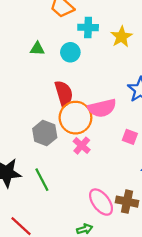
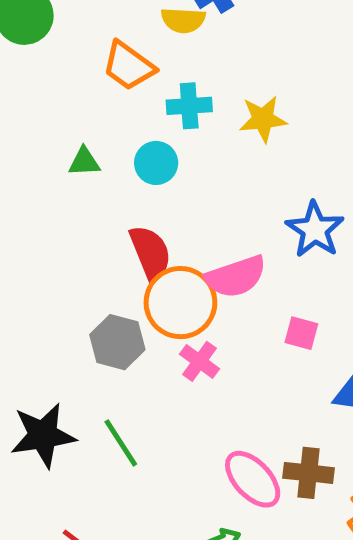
yellow star: (121, 37) -> (263, 119), turned 30

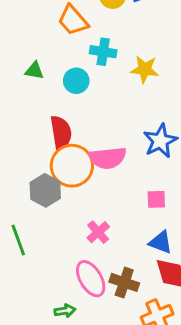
pink square: (301, 333) -> (156, 199), moved, turned -30
gray hexagon: (117, 342) -> (45, 190), moved
pink cross: (200, 361) -> (98, 232), moved

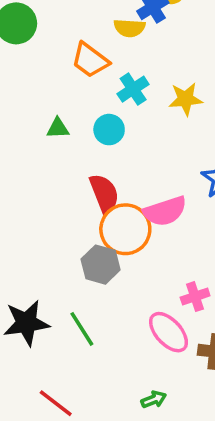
cyan cross: (103, 52) -> (133, 89), turned -30
pink cross: (98, 232) -> (195, 297), moved, turned 35
pink ellipse: (91, 279) -> (169, 332), moved

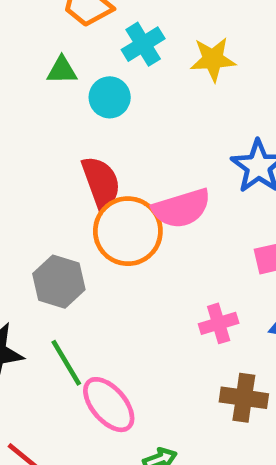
green triangle: (58, 128) -> (62, 70), moved
gray hexagon: (101, 265) -> (59, 282), moved
pink ellipse: (169, 332) -> (109, 405), moved

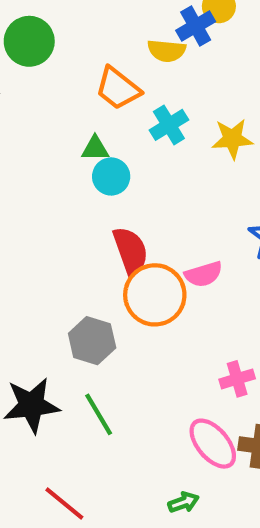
cyan circle: (110, 97) -> (111, 176), moved
pink semicircle: (181, 208) -> (204, 274), size x0.7
pink ellipse: (109, 405) -> (213, 444), moved

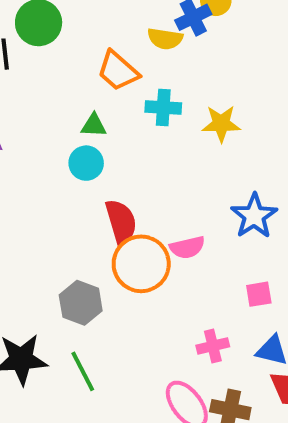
cyan cross: (169, 125) -> (163, 107), turned 32
cyan circle: (111, 176) -> (86, 163), moved

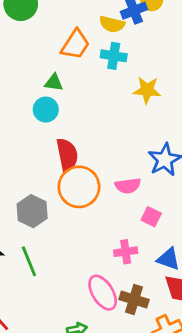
orange trapezoid: (118, 71) -> (75, 44), turned -104
cyan cross: (163, 107) -> (114, 56), moved
pink semicircle: (187, 247) -> (128, 186), moved
pink square: (259, 294) -> (151, 217), moved, turned 30

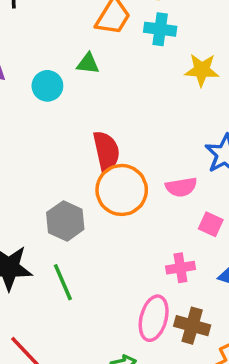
cyan circle: (46, 110) -> (47, 86), moved
pink ellipse: (103, 293) -> (154, 318), turned 48

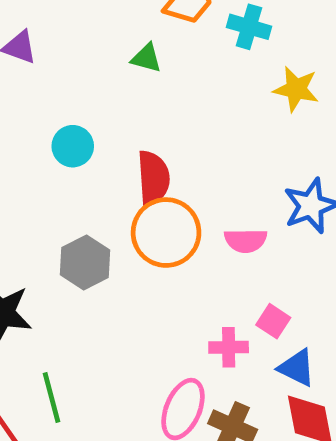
cyan circle: (47, 86) -> (73, 146), moved
pink square: (211, 224) -> (273, 321), moved
green line: (63, 282) -> (52, 398), moved

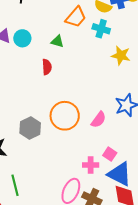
cyan circle: (73, 146) -> (22, 38), moved
red semicircle: (153, 178) -> (47, 67), moved, size x0.7
pink semicircle: (246, 241) -> (99, 120), turned -54
blue triangle: (297, 368) -> (119, 174), size x1.5

